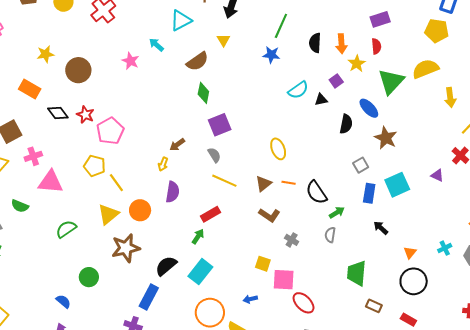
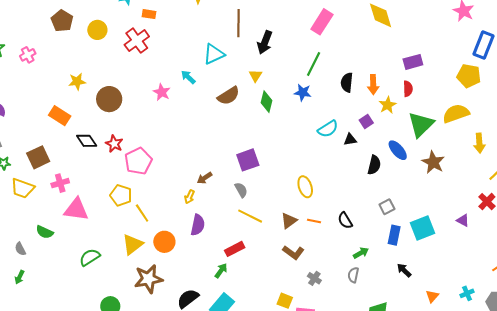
green diamond: (203, 93) -> (266, 102), moved
brown star: (386, 138) -> (433, 162), moved
black semicircle: (316, 192) -> (345, 220), moved, size x0.7

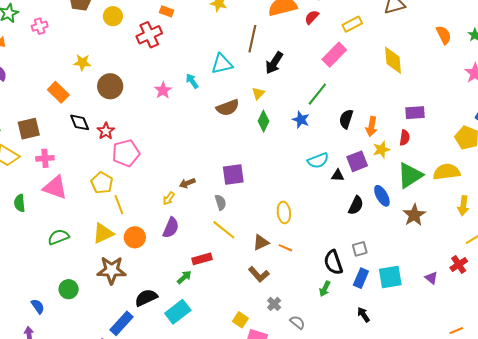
purple square: (366, 122) -> (357, 161), size x1.5
black semicircle: (345, 220) -> (333, 262), moved, size x1.4
green semicircle: (45, 232) -> (20, 203), turned 48
green arrow: (361, 253) -> (325, 289), turned 133
gray semicircle: (353, 275) -> (297, 322), moved, turned 105

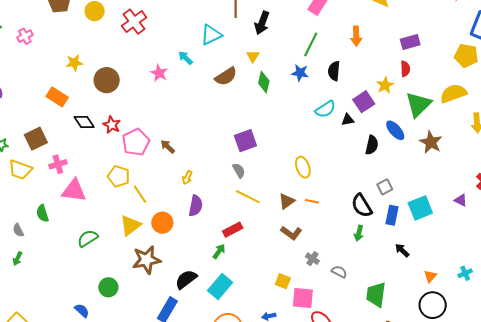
black semicircle: (346, 119) -> (334, 71), moved
orange arrow: (372, 126) -> (356, 36), moved
brown arrow: (187, 183) -> (168, 147), moved, turned 77

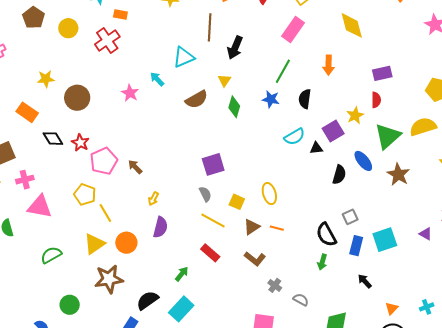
red rectangle: (233, 230) -> (210, 253), moved, turned 66
yellow square: (283, 281) -> (237, 202), moved

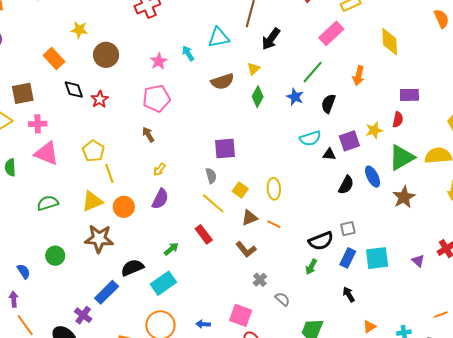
pink pentagon: (104, 161) -> (156, 98), moved
black semicircle: (326, 235) -> (321, 241), turned -95

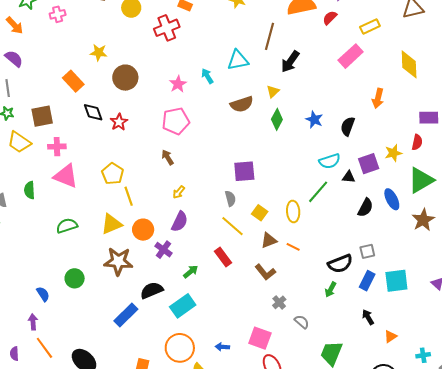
green line: (313, 72) -> (318, 192), moved
purple cross: (83, 315) -> (163, 250), moved
orange triangle: (369, 327) -> (390, 336), moved

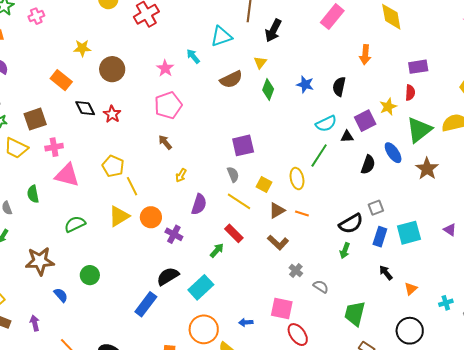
purple semicircle: (180, 222) -> (199, 204), moved
brown star: (118, 261) -> (40, 261), moved
green arrow: (191, 272) -> (217, 250), moved
purple arrow: (33, 322) -> (35, 323), moved

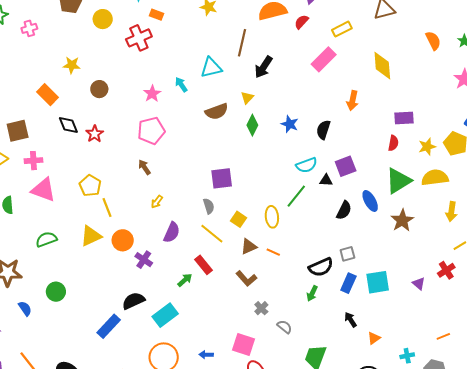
brown circle: (112, 69) -> (99, 89), size x0.7
yellow star: (388, 107) -> (427, 147), moved

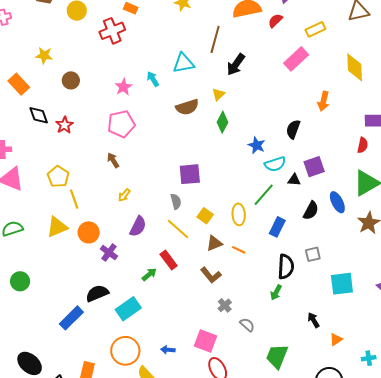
blue star: (290, 124) -> (257, 145), moved
black semicircle: (321, 267) -> (286, 267), turned -65
blue rectangle: (348, 283) -> (277, 227), moved

